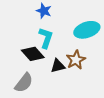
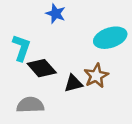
cyan L-shape: (46, 38) -> (21, 48), moved
gray semicircle: (24, 83) -> (30, 105), turned -130

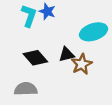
cyan L-shape: (21, 48) -> (29, 16), moved
black triangle: (73, 83) -> (67, 54), moved

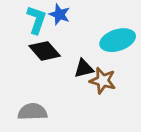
black diamond: (35, 58) -> (45, 51), moved
brown star: (82, 64) -> (103, 81), turned -30

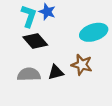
black triangle: (84, 68) -> (56, 72), moved
gray semicircle: (32, 112) -> (29, 74), moved

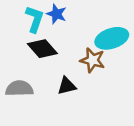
brown star: (82, 65) -> (93, 60), moved
gray semicircle: (29, 74) -> (19, 88), moved

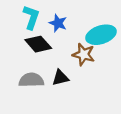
blue star: (57, 14) -> (58, 23), moved
gray semicircle: (19, 88) -> (31, 80), moved

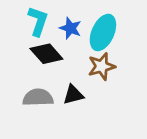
cyan ellipse: (101, 35) -> (103, 32), moved, turned -48
brown star: (84, 54) -> (102, 66), turned -30

